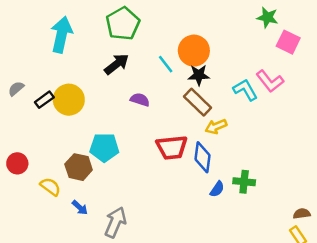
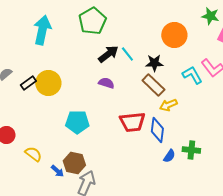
orange circle: (194, 51) -> (174, 35), moved
black arrow: (117, 64) -> (108, 54), moved
brown hexagon: (79, 167) -> (74, 163), moved

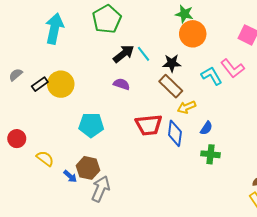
green star: (210, 16) -> (184, 14), moved
blue semicircle: (169, 156) -> (206, 128), moved

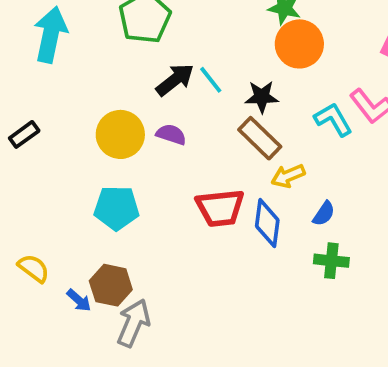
yellow circle: (61, 84) -> (120, 134), moved

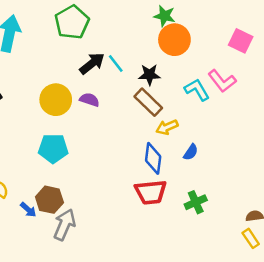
red trapezoid: (220, 208) -> (151, 192), moved
green cross: (331, 261) -> (196, 202), moved, turned -30

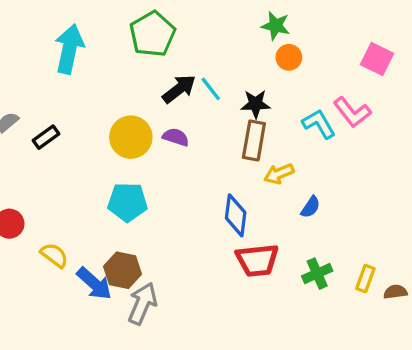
orange circle: (174, 40) -> (289, 57), size x0.6
brown rectangle: (148, 102) -> (254, 140), turned 56
blue diamond: (153, 158) -> (236, 215), moved
blue arrow: (28, 210) -> (94, 284), size x1.6
yellow rectangle: (251, 238) -> (365, 279), moved, turned 54

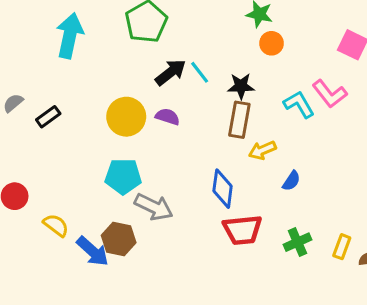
gray arrow: (142, 304) -> (154, 207), moved, turned 93

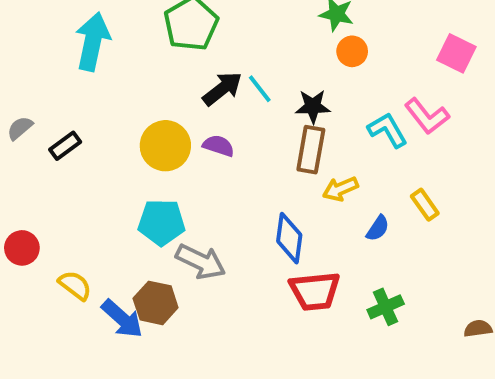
yellow rectangle: (342, 247) -> (425, 205), moved, turned -55

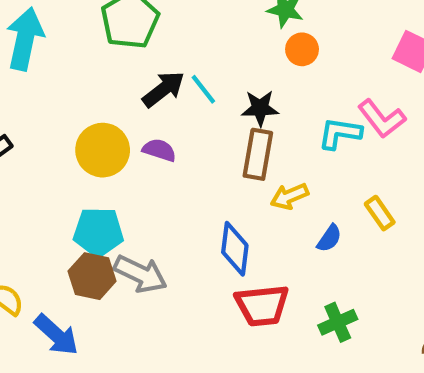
cyan L-shape: (388, 130) -> (340, 133), turned -51
brown hexagon: (156, 303) -> (92, 276), moved

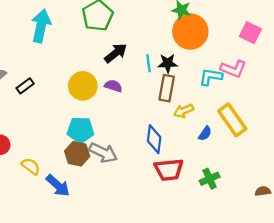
orange circle: (302, 49) -> (190, 32), size x2.0
cyan line: (203, 89) -> (148, 63), moved, turned 30
pink L-shape: (382, 119) -> (233, 69), turned -30
yellow rectangle: (380, 213) -> (232, 120), size x1.8

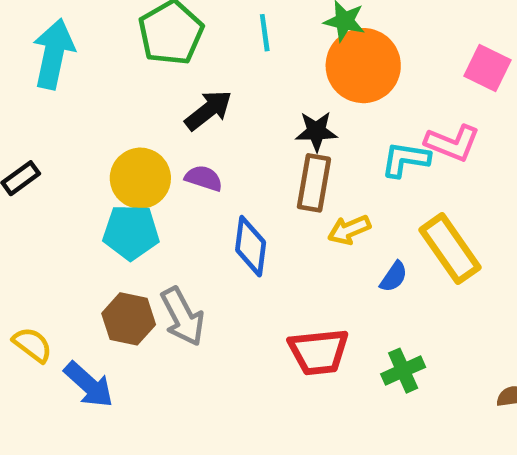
cyan line: (148, 63) -> (265, 33), moved
cyan pentagon: (81, 130) -> (131, 232), moved
blue diamond: (154, 139) -> (251, 246), moved
gray arrow: (103, 153) -> (183, 317), turned 36

